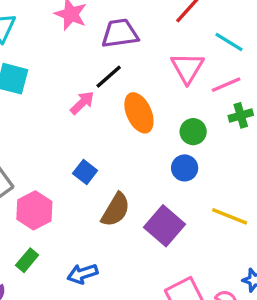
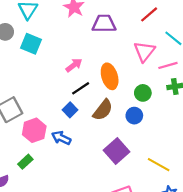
black line: (109, 77) -> (81, 88), moved
brown semicircle: (116, 210) -> (103, 110), moved
yellow line: (230, 216) -> (159, 165), moved
blue arrow: (83, 274) -> (61, 138), moved, turned 36

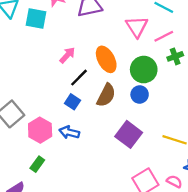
cyan square: (31, 44) -> (36, 19), moved
green circle: (143, 93) -> (144, 70), size x1.5

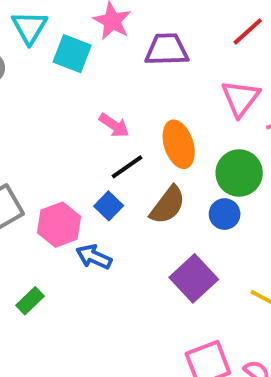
pink arrow: (67, 55) -> (114, 125), turned 72
pink hexagon: (40, 130) -> (59, 225), moved

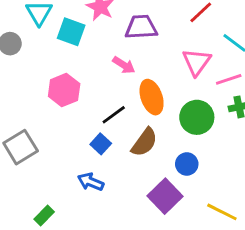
pink arrow: (114, 125) -> (124, 65), moved
blue circle: (225, 214) -> (187, 164), moved
pink hexagon: (59, 225) -> (64, 90), moved

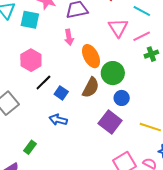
pink arrow: (124, 65) -> (69, 37), turned 56
black line: (114, 115) -> (43, 83), moved
green circle: (197, 117) -> (113, 73), moved

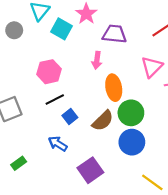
blue circle: (122, 98) -> (132, 142), size x1.5
purple square: (110, 122) -> (90, 170), moved

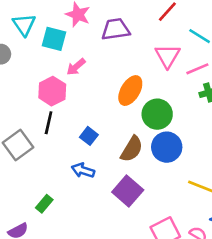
pink arrow: (97, 60) -> (76, 67), moved, turned 56
orange ellipse: (114, 88) -> (130, 91), turned 55
black line: (55, 100) -> (49, 123), moved, turned -36
brown semicircle: (103, 121) -> (132, 149), moved

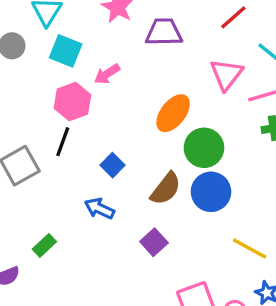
cyan square: (54, 39) -> (66, 51), moved
purple square: (128, 191) -> (154, 242), size x0.7

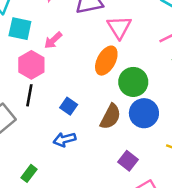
pink triangle: (226, 74) -> (119, 27), moved
blue arrow: (99, 208) -> (65, 139), turned -30
purple square: (154, 242) -> (128, 161), moved

